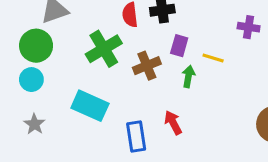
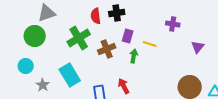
cyan circle: (31, 80) -> (26, 66), moved
cyan rectangle: (90, 106) -> (70, 75), turned 35
gray star: (34, 124) -> (43, 85), moved

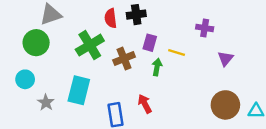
purple triangle: (198, 47) -> (225, 59), moved
cyan rectangle: (70, 75) -> (79, 90), turned 45

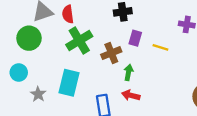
red semicircle: (111, 18) -> (68, 14), moved
green arrow: (157, 67) -> (128, 72), moved
red arrow: (145, 104) -> (131, 95), turned -48

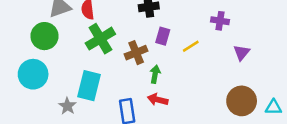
yellow line: (160, 47) -> (191, 46), turned -49
cyan circle: (19, 72) -> (33, 74), size x1.5
gray star: (38, 94) -> (67, 106), moved

